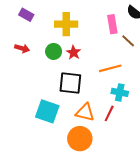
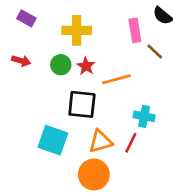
orange line: (110, 68) -> (116, 79), moved
orange triangle: (85, 112) -> (100, 141), turned -30

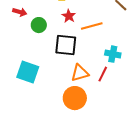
green circle: (61, 65) -> (39, 25), moved
cyan square: (53, 140) -> (28, 72), moved

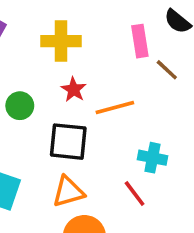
orange triangle: (80, 73) -> (68, 192), moved
red line: (103, 74) -> (135, 194), turned -63

